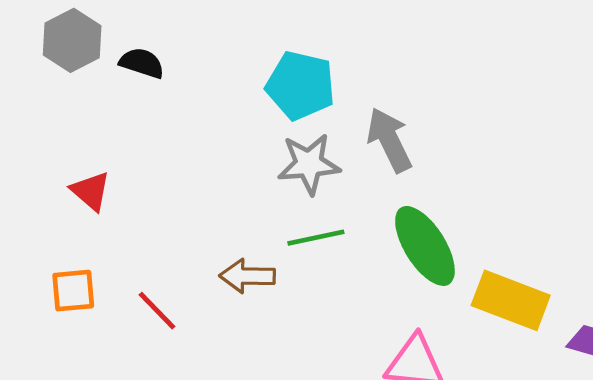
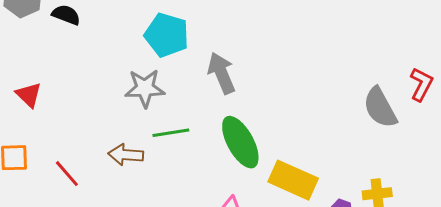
gray star: (309, 164) -> (145, 88), moved

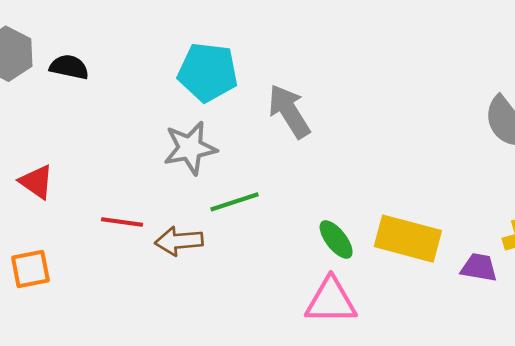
green ellipse: (240, 142) -> (336, 240), moved, size x0.6
red line: (67, 174) -> (122, 222), moved, turned -32

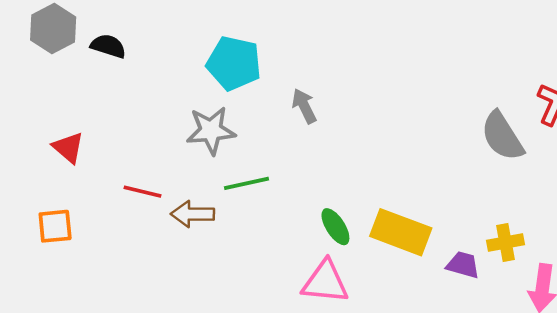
gray arrow: (289, 111) -> (304, 106), size x0.7

